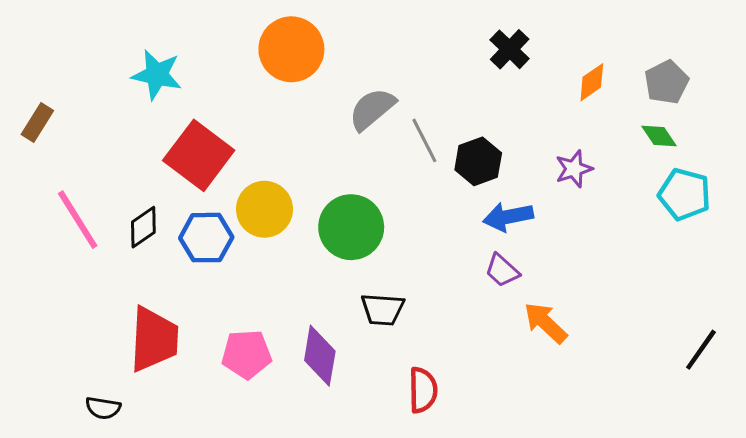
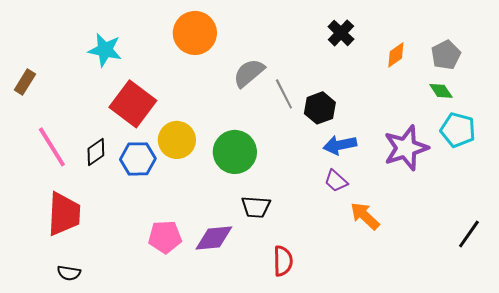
purple star: (574, 169) -> (406, 148), moved, size x1.8
red trapezoid: (154, 339) -> (64, 214), moved
purple diamond: (320, 356) -> (214, 238), turned 75

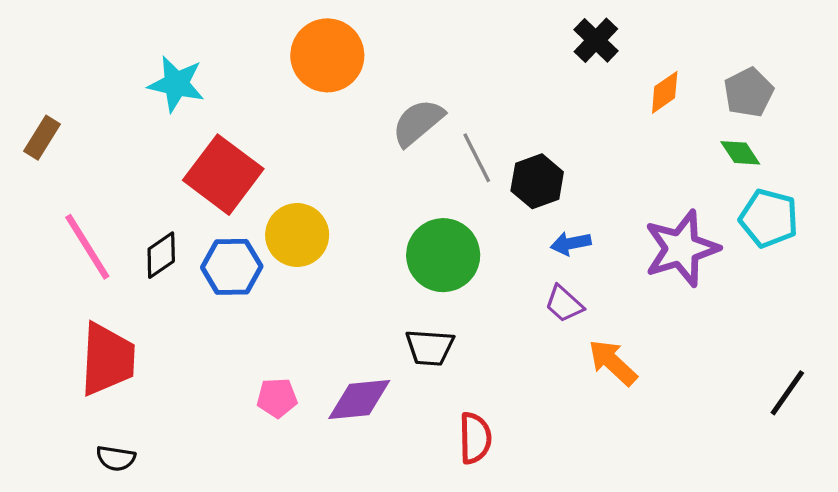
black cross: (341, 33) -> (596, 40), moved
blue arrow: (340, 145) -> (571, 243), size x0.7
green circle: (235, 152) -> (443, 255), moved
pink pentagon: (165, 237) -> (277, 398), size x0.7

